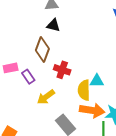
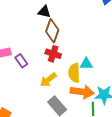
brown diamond: (42, 49) -> (52, 31), moved
yellow arrow: (46, 97) -> (48, 80), moved

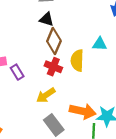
cyan triangle: (86, 64) -> (100, 44), moved
yellow semicircle: (74, 73) -> (77, 60), moved

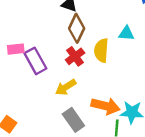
red cross: (53, 67) -> (75, 56), turned 30
purple rectangle: (17, 72) -> (35, 61), size x1.5

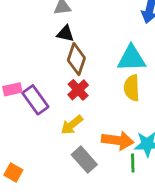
cyan triangle: (126, 33) -> (131, 58), size x1.6
yellow semicircle: (101, 50) -> (132, 88), moved

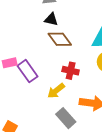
brown diamond: (76, 59) -> (60, 39), turned -55
red cross: (78, 90) -> (71, 71), moved, turned -35

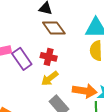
red cross: (71, 71) -> (49, 57), moved

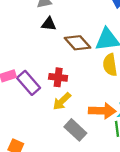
brown diamond: (54, 28) -> (78, 43), moved

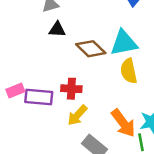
purple rectangle: (29, 83) -> (39, 97), turned -40
orange arrow: (102, 111) -> (123, 123), turned 55

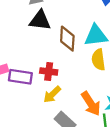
black triangle: (57, 29) -> (40, 20), size x1.5
brown diamond: (91, 49) -> (67, 39), turned 45

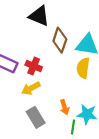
orange arrow: (91, 104) -> (64, 107), size x0.6

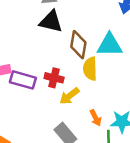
yellow semicircle: (83, 68) -> (90, 69), moved
yellow arrow: (31, 88) -> (69, 96), moved

